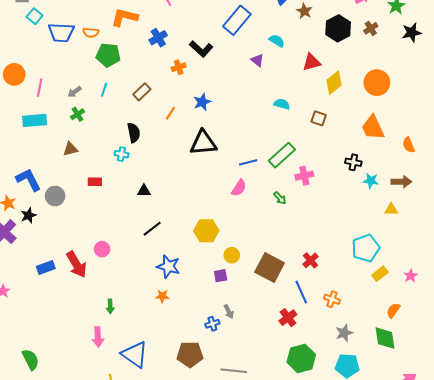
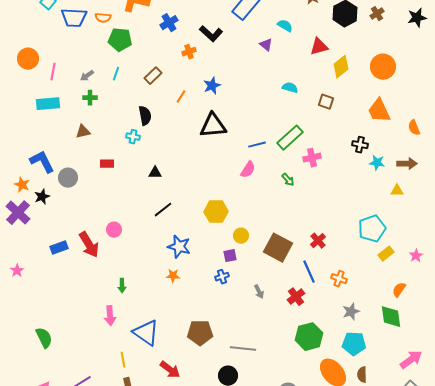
green cross: (78, 114) -> (90, 98), turned 32
gray arrow: (229, 311) -> (259, 292), moved
blue cross: (212, 324) -> (222, 277), moved

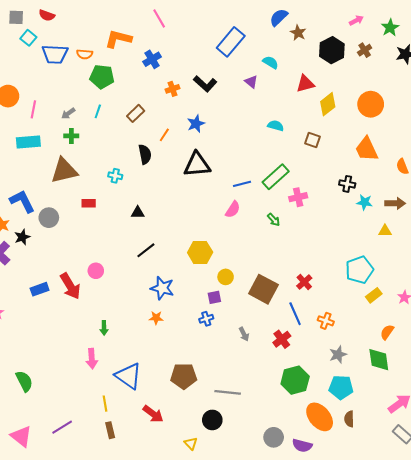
black L-shape: (211, 34) -> (205, 84), moved
black semicircle: (145, 116) -> (145, 154), moved
brown triangle: (83, 132) -> (64, 171), size x1.8

